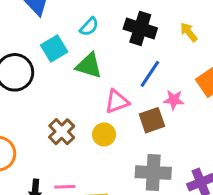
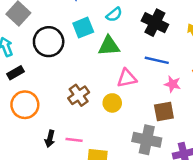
green triangle: (89, 66) -> (109, 46), turned -30
blue line: (150, 74) -> (157, 60), turned 60
brown square: (152, 120) -> (164, 112), moved

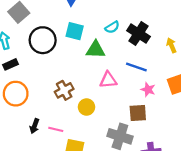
cyan semicircle: (114, 15) -> (112, 27), moved
cyan square: (83, 28) -> (75, 31), turned 30
yellow circle: (112, 103) -> (86, 107), moved

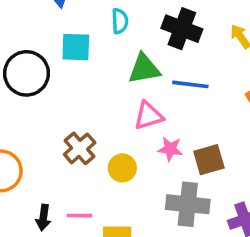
cyan semicircle: (112, 27) -> (120, 21), moved, turned -48
green triangle: (96, 50) -> (144, 69), moved
pink star: (148, 90) -> (170, 149), moved

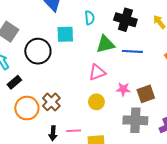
pink triangle: (149, 116) -> (97, 72), moved
brown cross: (80, 148) -> (51, 102), moved

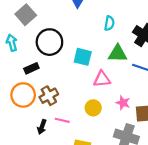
cyan square: (65, 34) -> (83, 57), moved
black rectangle: (14, 82) -> (31, 68), moved
pink line: (74, 131) -> (62, 120), moved

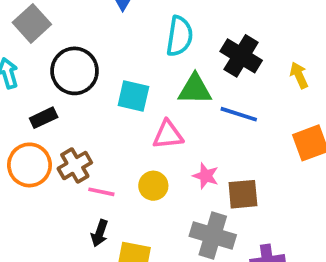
cyan semicircle: (109, 23) -> (179, 36), size x1.5
pink line: (62, 120) -> (101, 192), moved
black arrow: (42, 127) -> (100, 233), moved

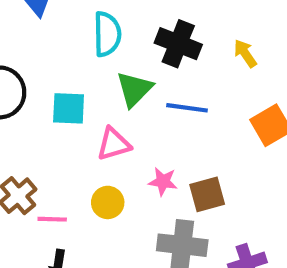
green triangle: (195, 89) -> (134, 89), turned -36

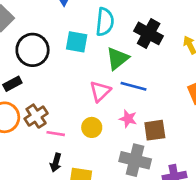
cyan square: (69, 108) -> (77, 42), moved
blue line: (187, 108) -> (133, 86), moved
pink triangle: (114, 144) -> (100, 91), turned -35

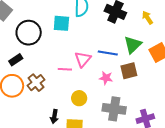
green triangle: (117, 58) -> (133, 45), moved
yellow circle: (92, 127) -> (79, 98), moved
brown square: (155, 130) -> (129, 71), moved
pink line: (56, 134) -> (65, 69), moved

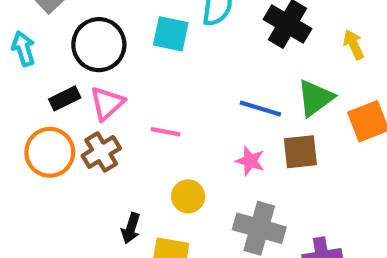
pink triangle: (83, 59) -> (107, 103), moved

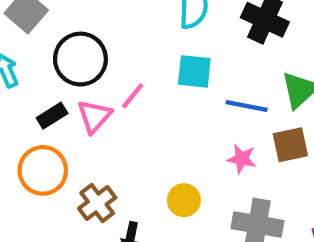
cyan square: (171, 34) -> (194, 71), moved
pink line: (166, 132) -> (133, 96), moved, turned -56
brown cross: (101, 152) -> (97, 203), moved

